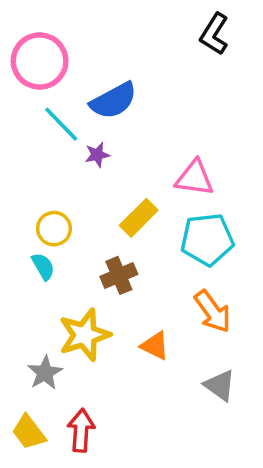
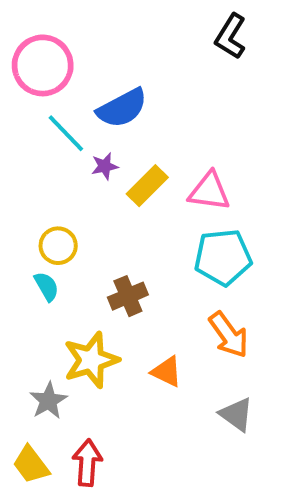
yellow rectangle: (139, 218) -> (147, 186), moved

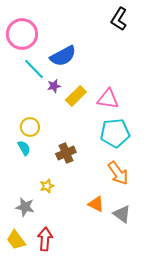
yellow star: (91, 360) -> (47, 186), size x0.5
orange triangle: (167, 372) -> (96, 204), moved
gray star: (48, 401) -> (25, 207), turned -30

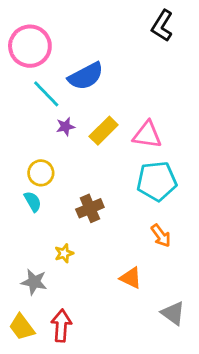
purple star: (54, 86) -> (65, 127), moved
orange arrow: (118, 173) -> (161, 236), size x0.7
gray triangle: (122, 214) -> (173, 313), moved

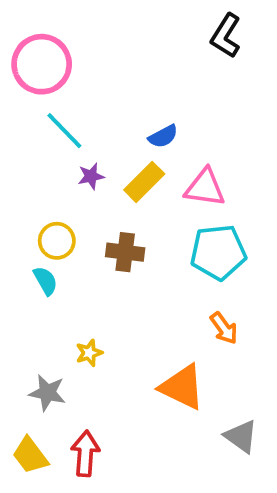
blue semicircle: (86, 76) -> (163, 136), moved, size x0.6
brown cross: (90, 208) -> (125, 252), moved, turned 30
orange triangle: (131, 278) -> (182, 387), size x1.5

